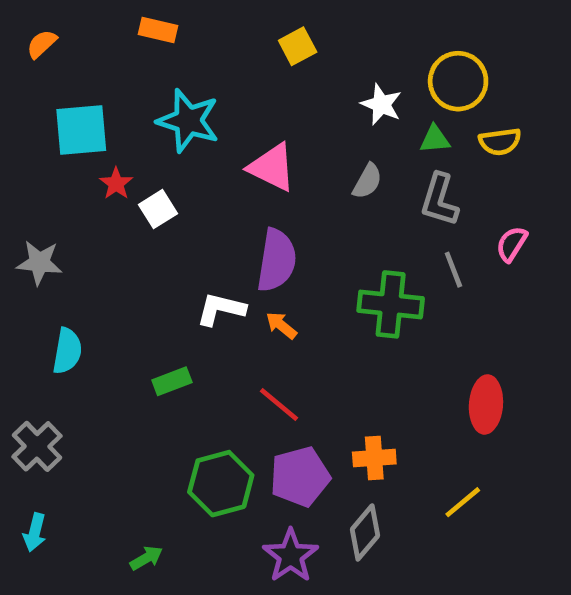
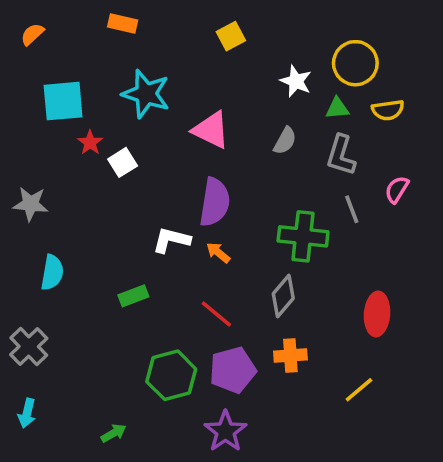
gray diamond: (365, 532) -> (283, 296), moved

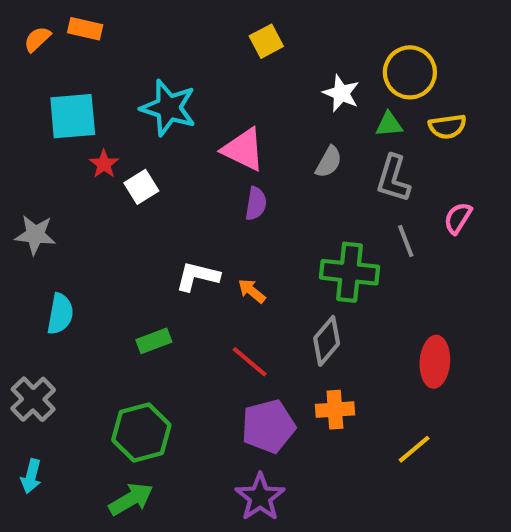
orange rectangle: (123, 23) -> (85, 29), moved
purple semicircle: (215, 202) -> (256, 204), moved, size x0.6
green hexagon: (171, 375) -> (141, 432), moved
green arrow: (114, 433) -> (131, 499), size x1.5

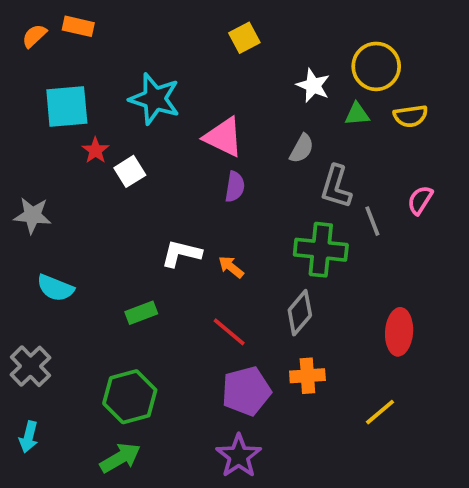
gray L-shape: (393, 179) -> (336, 187), moved
cyan semicircle: (60, 314) -> (55, 288), turned 102

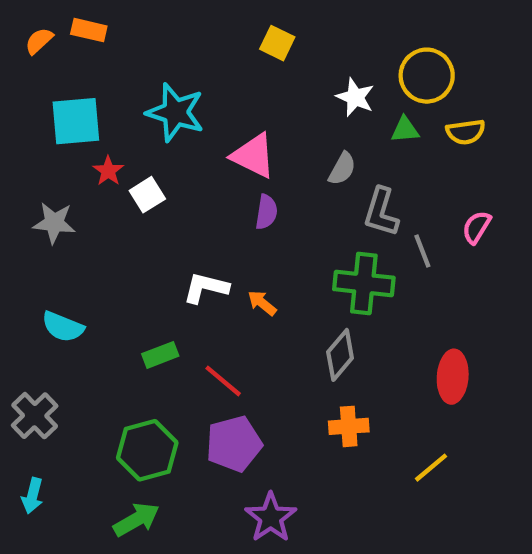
yellow square: (244, 38) -> (277, 43), turned -36
gray star: (32, 215) -> (54, 223), moved
red line: (229, 332) -> (223, 381), moved
purple pentagon: (246, 391) -> (234, 444), moved

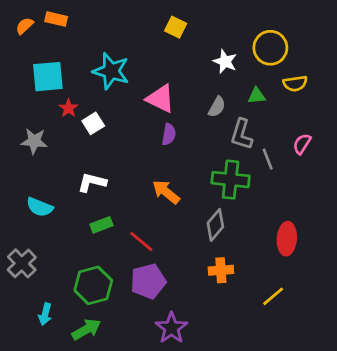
green triangle: (405, 130) -> (257, 96), moved
white L-shape: (206, 288) -> (92, 182), moved
orange arrow: (262, 303) -> (166, 192), size x1.5
cyan arrow: (32, 496) -> (45, 314), moved

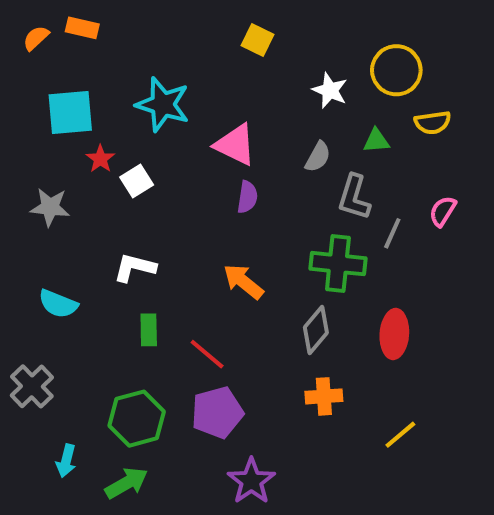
gray line: (268, 159) -> (392, 233), turned 45
green rectangle: (101, 225) -> (149, 330), turned -70
red ellipse: (287, 239) -> (394, 334), moved

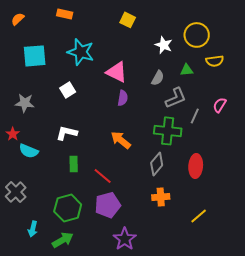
orange rectangle: (82, 28) -> (65, 14), moved
red star: (100, 159) -> (13, 134), moved
gray L-shape: (354, 197) -> (176, 98), turned -130

